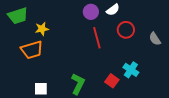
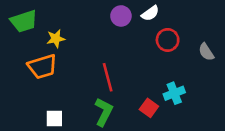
red line: (97, 38) -> (108, 77), moved
cyan cross: (131, 70) -> (174, 93), turned 35

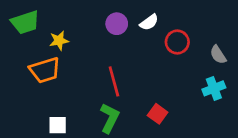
white semicircle: (150, 13) -> (149, 22), moved
purple circle: (121, 16) -> (117, 24), moved
cyan cross: (174, 93) -> (214, 88), moved

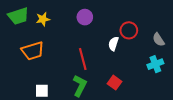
white semicircle: (149, 22) -> (113, 44), moved, turned 144
yellow star: (59, 41) -> (43, 19), moved

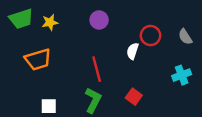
gray semicircle: (159, 40) -> (185, 37), moved

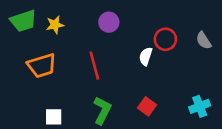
red line: (97, 69) -> (94, 66), moved
cyan cross: (182, 75) -> (200, 106), moved

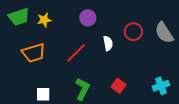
gray semicircle: (204, 41) -> (164, 33), size x1.5
white semicircle: (146, 56) -> (108, 43), moved, turned 152
red line: (94, 66) -> (76, 53), turned 60

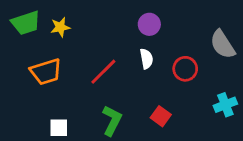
purple circle: (88, 18) -> (149, 24), moved
red circle: (133, 32) -> (185, 69), moved
cyan cross: (161, 86) -> (225, 105), moved

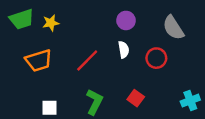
gray semicircle: (223, 44) -> (173, 28), moved
cyan cross: (225, 105) -> (190, 101), moved

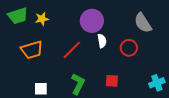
purple circle: (126, 20) -> (92, 21), moved, size x1.5
red square: (136, 98) -> (112, 81), turned -32

